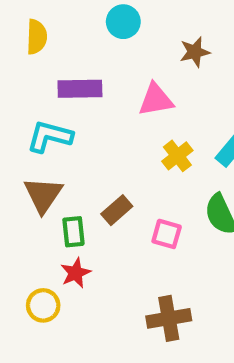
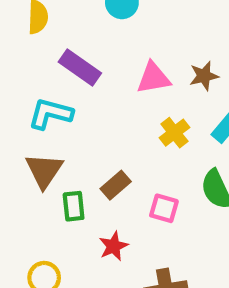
brown star: (195, 52) -> (204, 76), moved
purple rectangle: (80, 89) -> (80, 67), turned 36
red star: (76, 273) -> (114, 246), moved

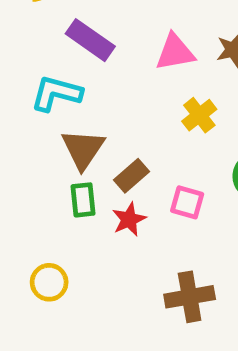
brown triangle: (44, 170) -> (83, 149), moved
red star: (114, 246) -> (129, 219), moved

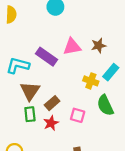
purple rectangle: (90, 40) -> (47, 57), moved
yellow cross: (199, 115) -> (91, 81), moved, turned -32

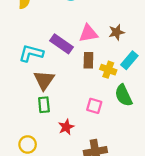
brown rectangle: (52, 103) -> (88, 60), moved, turned -48
red star: (51, 123) -> (66, 127), moved

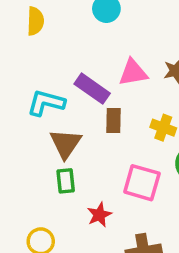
brown rectangle: (88, 60) -> (114, 121), moved
pink square: (94, 106) -> (142, 183), size x1.5

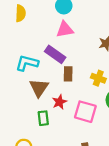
pink triangle: (133, 73) -> (65, 29), moved
green rectangle: (66, 181) -> (43, 118), moved
red star: (99, 215) -> (59, 102), moved

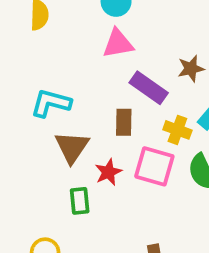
purple rectangle: (55, 54) -> (149, 88), moved
pink square: (85, 112) -> (154, 166), moved

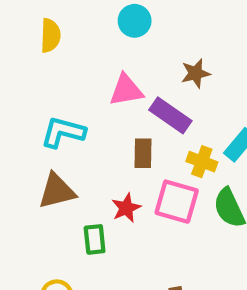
pink triangle: (118, 44) -> (126, 90), moved
brown star: (191, 69) -> (196, 73), moved
brown triangle: (72, 147) -> (57, 191), moved, turned 42

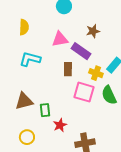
yellow semicircle: (50, 36) -> (24, 27), moved
brown triangle: (57, 191) -> (24, 101), moved
red star: (126, 208) -> (60, 125), moved

